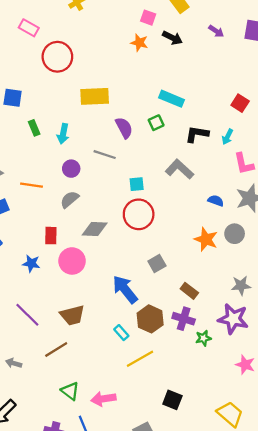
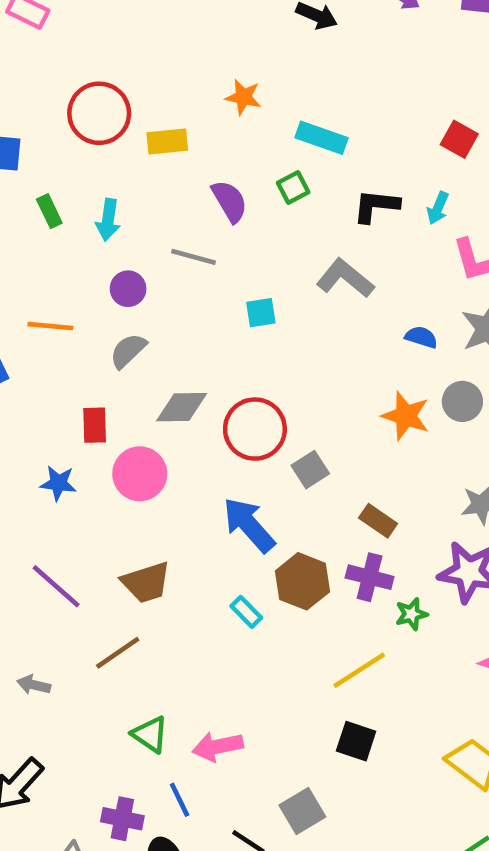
orange star: (139, 43) -> (243, 97), moved
red circle: (57, 57) -> (99, 113), moved
yellow rectangle: (95, 96) -> (167, 141), size x0.7
red circle: (139, 214) -> (255, 429), moved
yellow line: (140, 359) -> (359, 670), moved

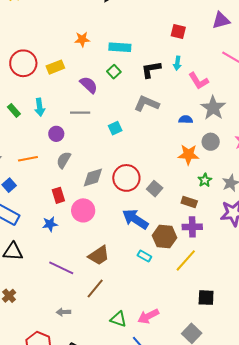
green star: (411, 614) -> (205, 180), moved
yellow line: (359, 670) -> (186, 260), moved

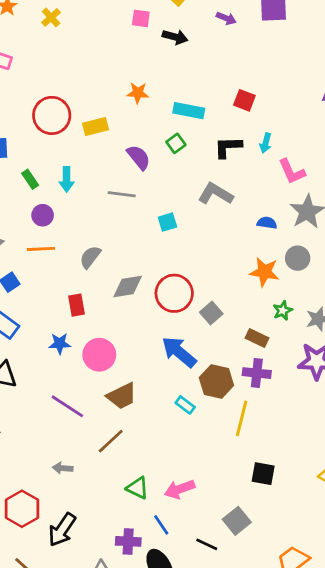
red square: (178, 32) -> (244, 100), moved
purple circle: (56, 134) -> (43, 215), moved
pink circle: (83, 210) -> (99, 355), moved
yellow line: (186, 260) -> (242, 418), turned -35

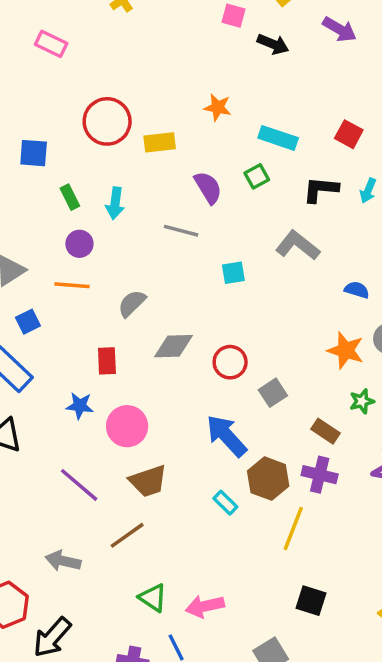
purple arrow: (226, 18) -> (340, 29), size x1.4
red circle: (174, 293) -> (230, 362), size x0.7
gray arrow: (63, 468) -> (63, 561), size x1.4

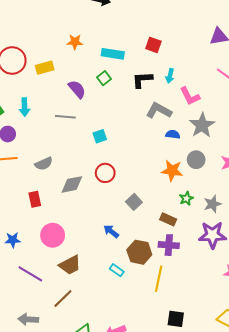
gray L-shape: (298, 245) -> (159, 111), moved
gray semicircle: (132, 303) -> (44, 164), turned -150
red circle: (230, 362) -> (105, 173), moved
blue star: (80, 406) -> (13, 240), moved
blue arrow: (226, 436) -> (111, 231), size x0.6

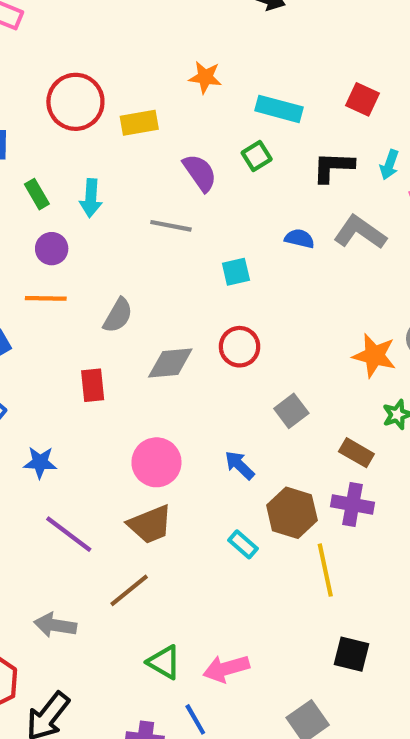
blue semicircle: (173, 134) -> (299, 239), moved
gray semicircle: (44, 164) -> (118, 315), turned -42
pink circle: (53, 235) -> (156, 462), moved
yellow line: (159, 279) -> (325, 570), turned -30

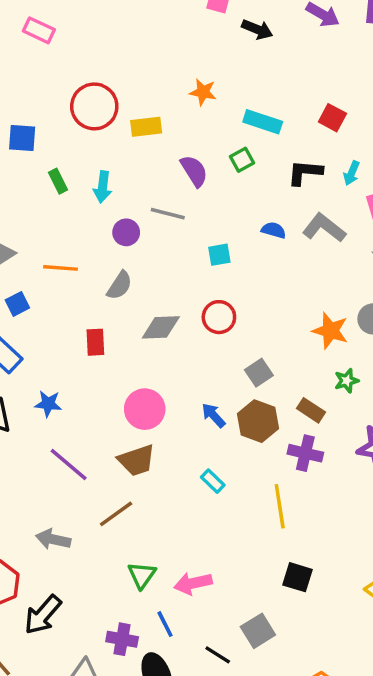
purple circle: (52, 249) -> (126, 232), moved
brown hexagon: (292, 513) -> (258, 421), moved
green triangle: (164, 662) -> (142, 575), turned 32

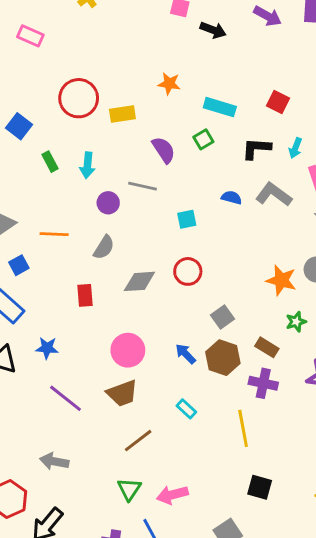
blue square: (22, 138) -> (19, 126), turned 35
brown line: (116, 514) -> (138, 441), moved

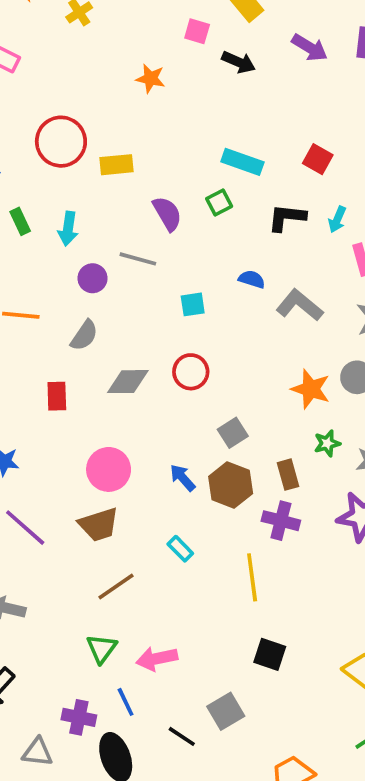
orange star: (169, 84) -> (151, 79), moved
gray L-shape: (274, 194) -> (299, 305), moved
brown rectangle: (267, 347) -> (288, 475), turned 40

